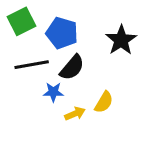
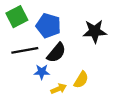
black star: (121, 40) -> (95, 31), turned 30

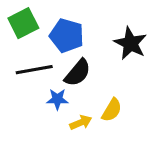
black star: (95, 31) -> (130, 43), turned 30

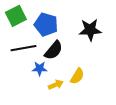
black star: (130, 43) -> (90, 30), turned -30

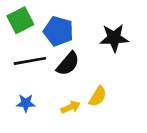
blue star: (40, 69) -> (26, 103), moved

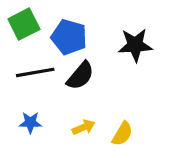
yellow semicircle: (98, 96) -> (122, 134), moved

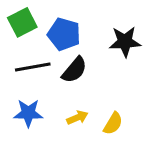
blue star: (30, 122) -> (28, 113), size x1.4

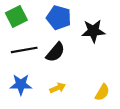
blue pentagon: (64, 34) -> (59, 18), moved
yellow semicircle: (113, 123) -> (102, 92), moved

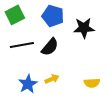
blue star: (21, 85) -> (28, 84), moved, turned -30
yellow semicircle: (102, 92) -> (92, 83), turned 56

